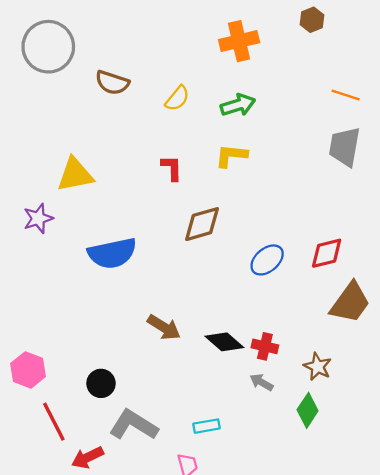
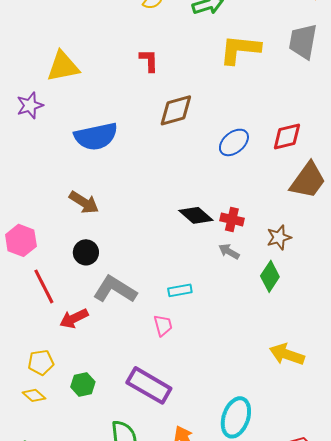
yellow L-shape: (231, 156) -> (240, 49), moved, size x1.4
brown arrow: (164, 327) -> (84, 202), moved
brown star: (318, 367) -> (279, 237), turned 30

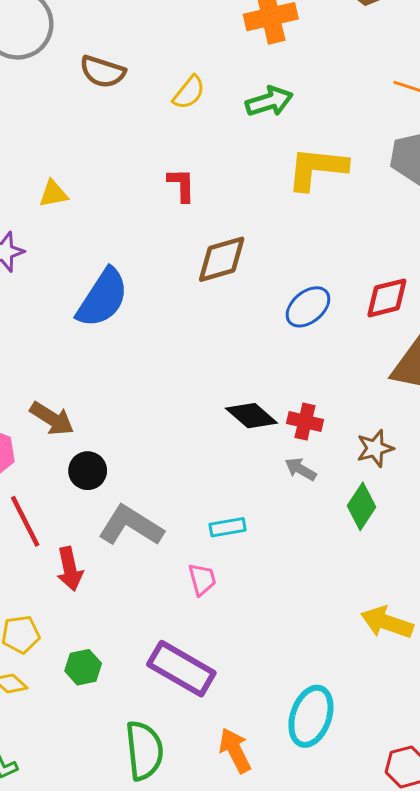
yellow triangle: (63, 66) -> (53, 194), size x0.6
blue semicircle: (96, 136) -> (103, 298), turned -45
brown arrow: (84, 202) -> (52, 419), moved
red arrow: (74, 318) -> (70, 569), turned -76

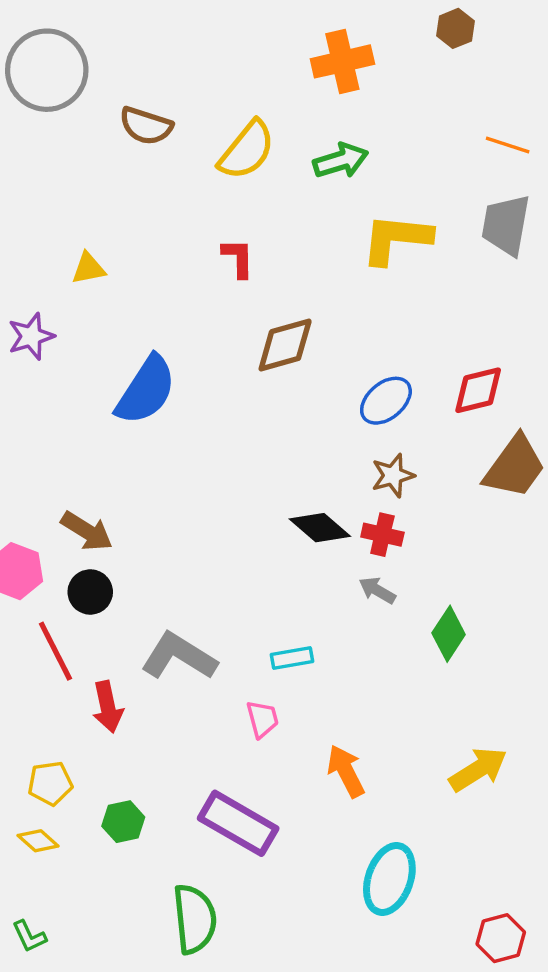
yellow semicircle: (189, 93) -> (247, 150), size x1.5
brown star: (375, 448) -> (393, 475), moved
black circle: (88, 471) -> (90, 592), moved
yellow arrow: (387, 622) -> (478, 769), turned 129
orange arrow: (235, 751) -> (346, 771), moved

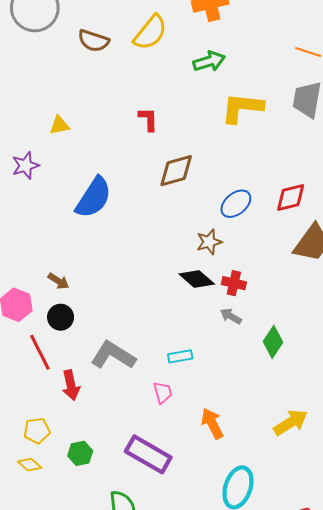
yellow semicircle: (247, 150) -> (150, 32), moved
brown star: (393, 475) -> (209, 242), moved
brown arrow: (87, 531) -> (58, 281), size x0.7

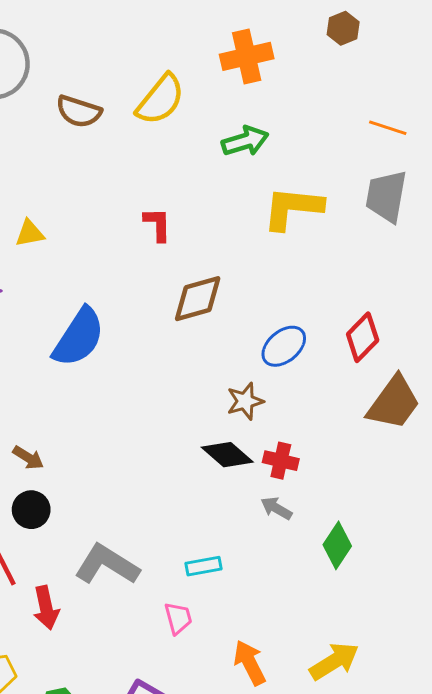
red diamond: (291, 198) -> (363, 337), turned -32
yellow arrow: (291, 422) -> (334, 661), moved

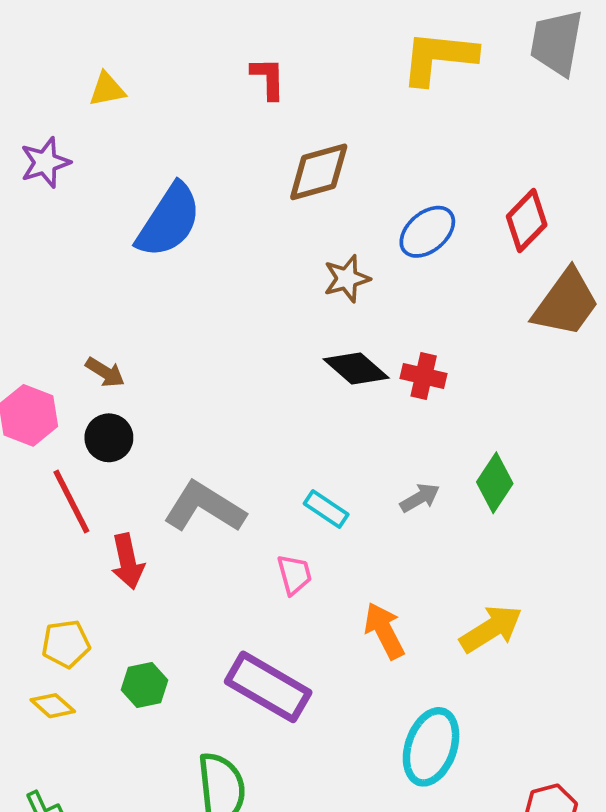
brown star: (245, 401) -> (347, 279), moved
gray arrow: (276, 508) -> (420, 498), moved, turned 120
cyan rectangle: (204, 566) -> (326, 509), turned 44

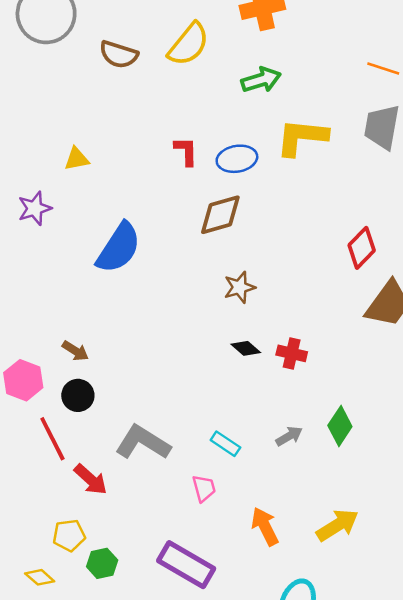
blue ellipse: (427, 232) -> (237, 159), moved, turned 30
black diamond: (356, 369) -> (246, 348), size x0.7
red arrow: (128, 561) -> (91, 479), turned -36
yellow pentagon: (66, 644) -> (69, 535), moved

